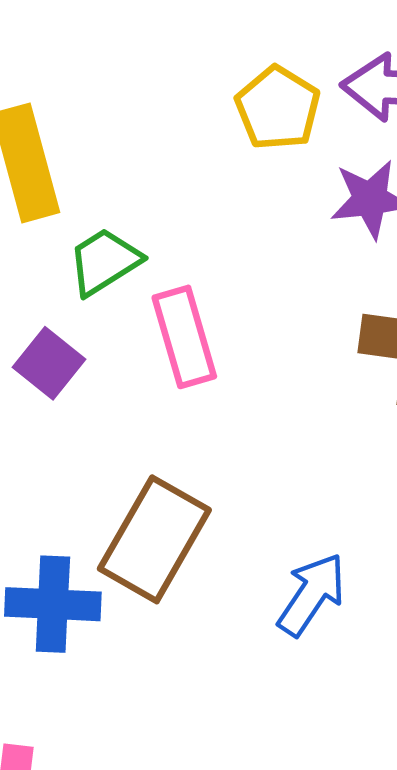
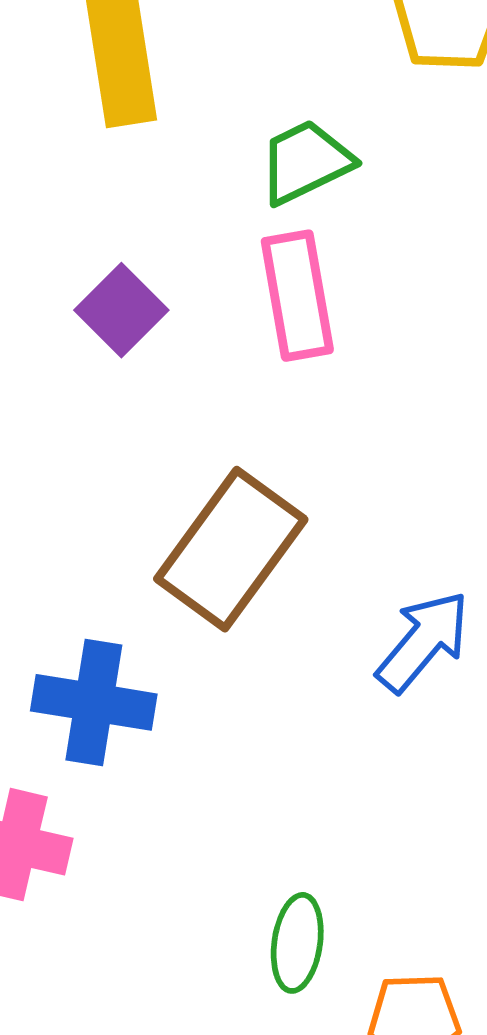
green trapezoid: (104, 262) -> (305, 162), moved
blue cross: (53, 604) -> (94, 702), moved

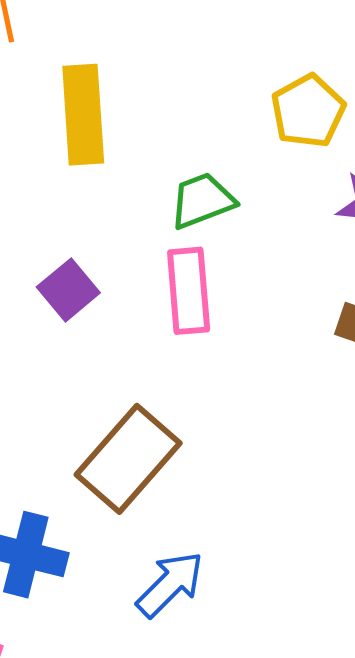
blue arrow: (423, 642) -> (170, 584), moved

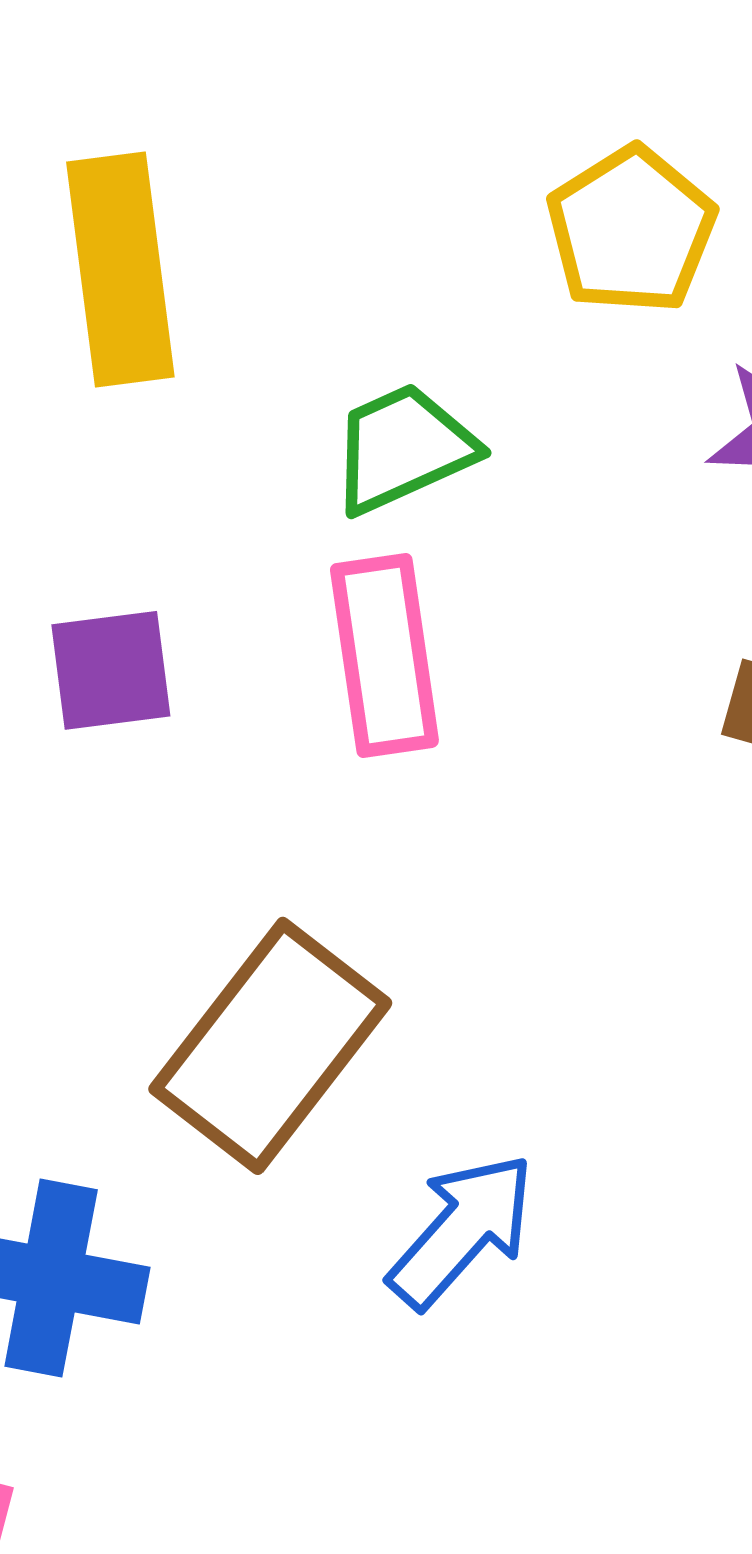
purple square: (68, 290) -> (111, 670), turned 36
blue arrow: (170, 584) -> (462, 1231), moved

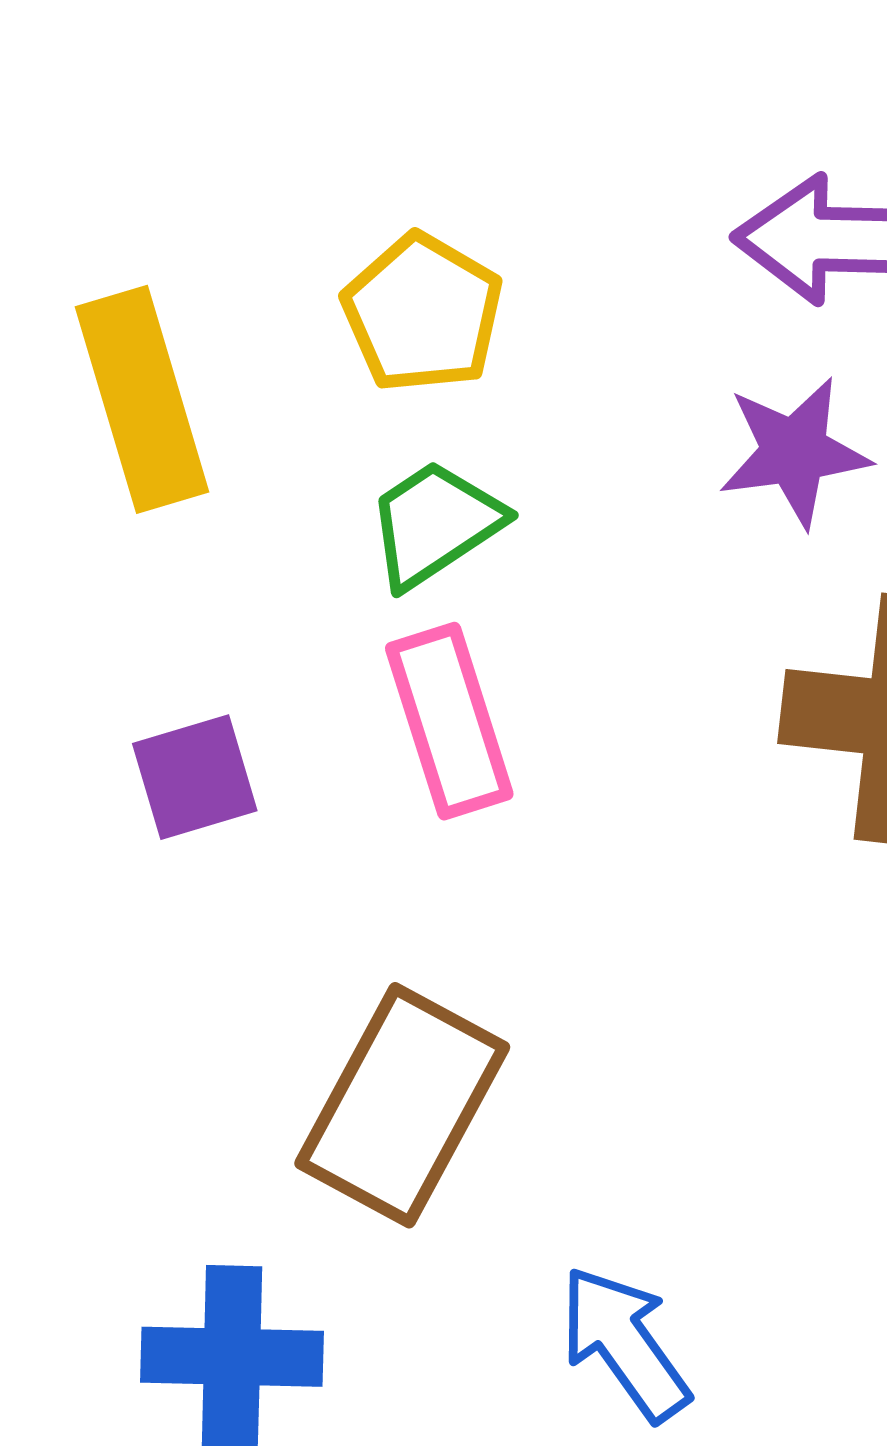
yellow pentagon: (631, 230) -> (423, 313), moved
blue arrow: (462, 1231) -> (624, 1343), moved, turned -68

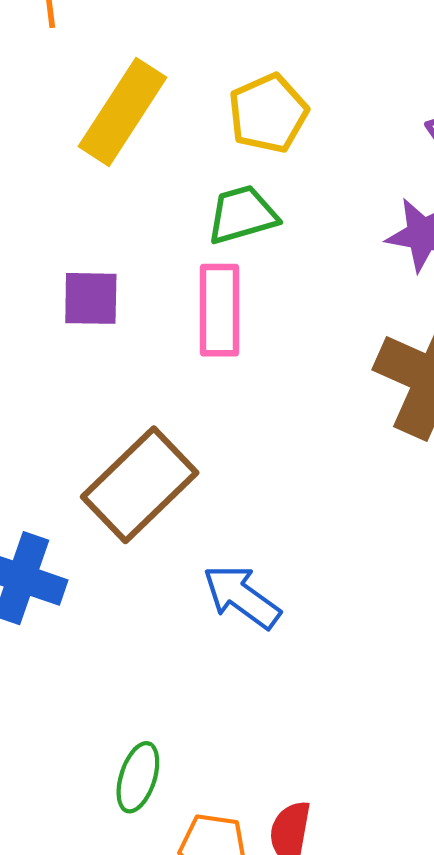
yellow rectangle: (142, 399) -> (122, 112), turned 32
blue arrow: (624, 1343) -> (242, 597), moved, turned -36

